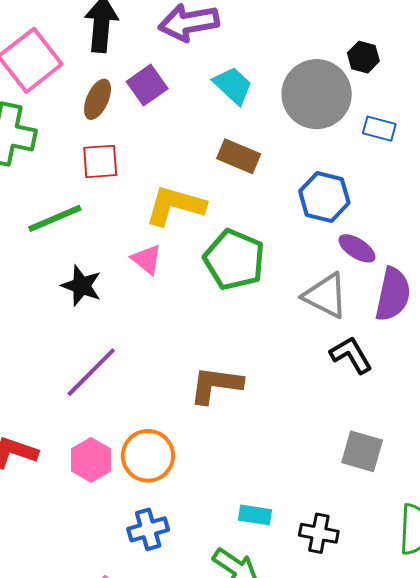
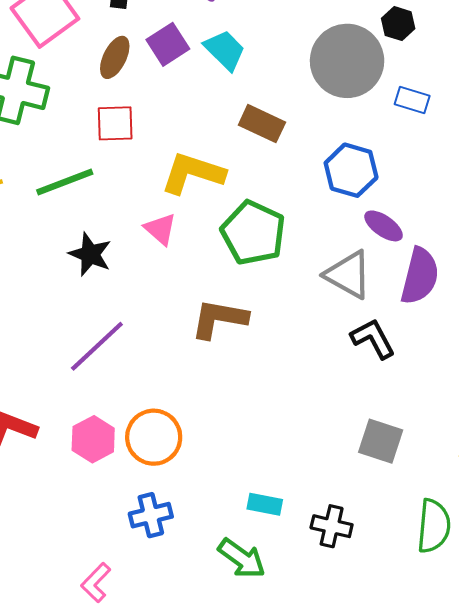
cyan trapezoid: (233, 85) -> (225, 50), moved
brown L-shape: (216, 385) -> (219, 319), moved

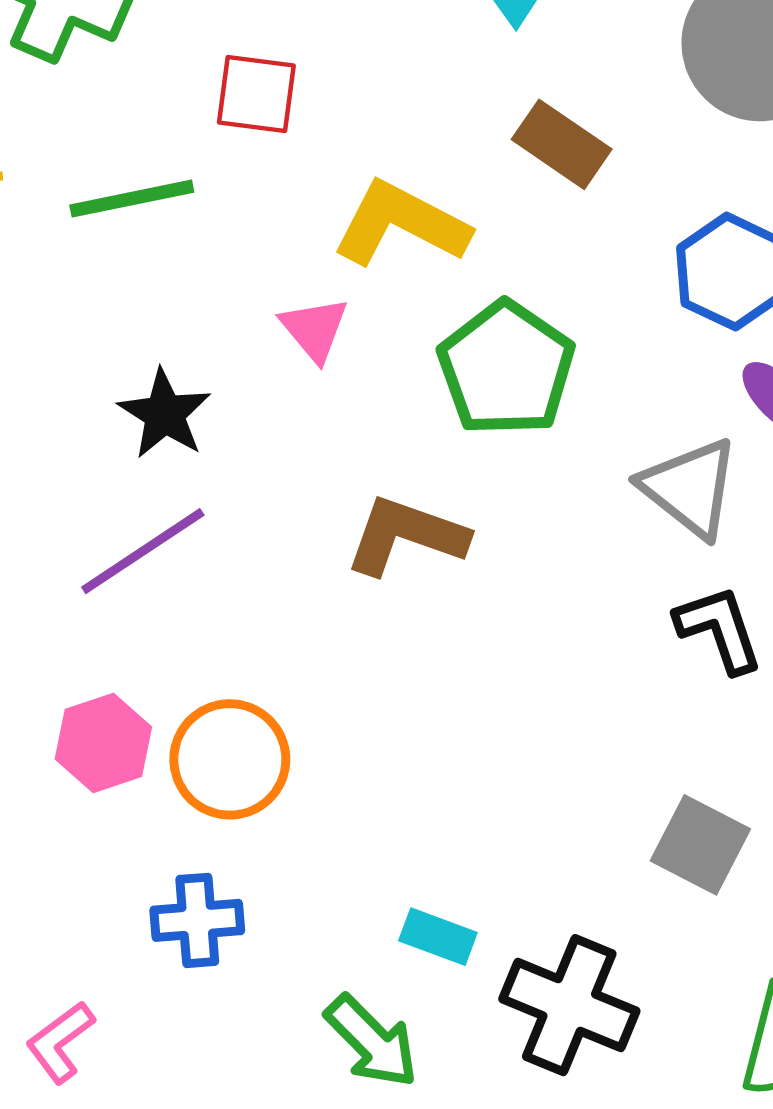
black star: (90, 254) -> (165, 414), moved
black cross: (332, 526) -> (569, 1005), size x1.5

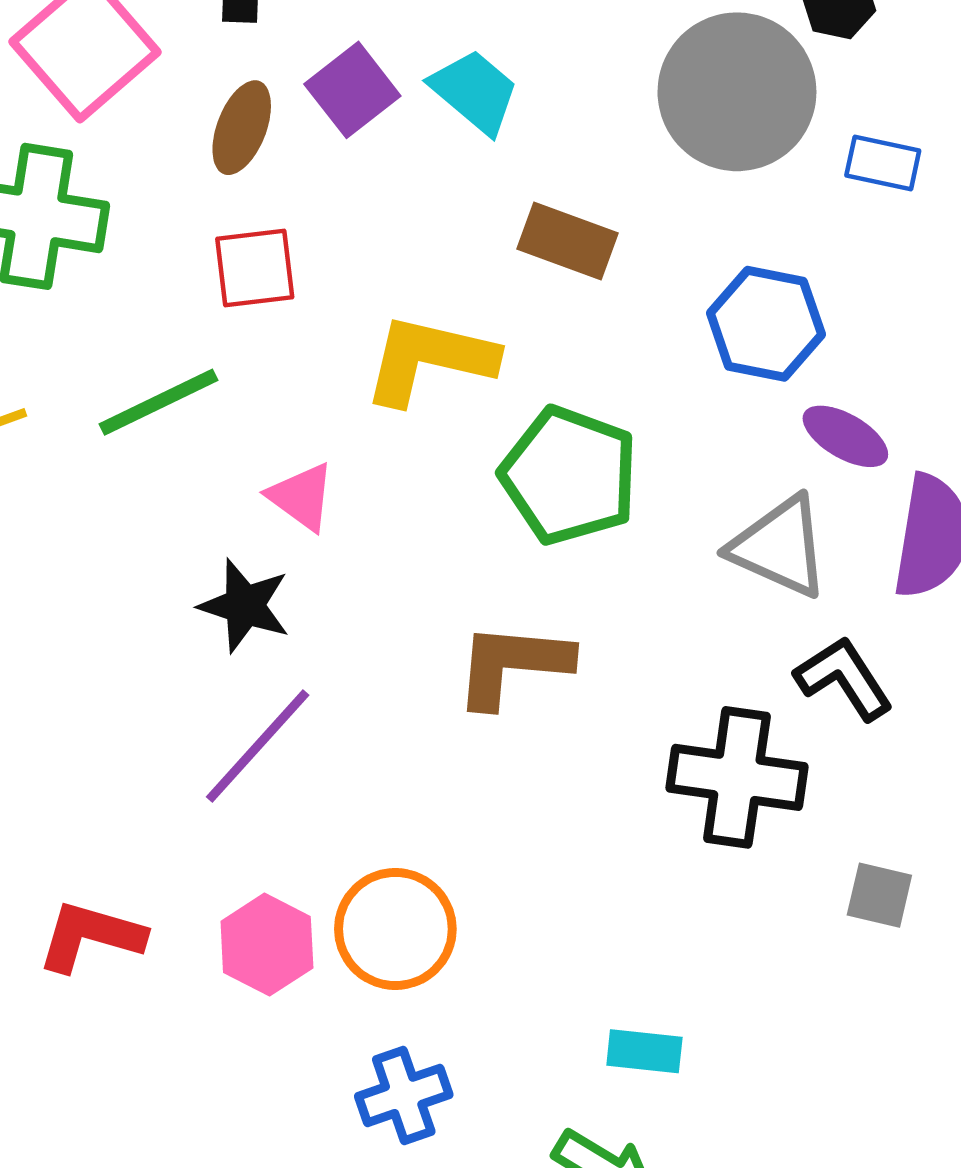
pink triangle: (314, 329) -> (302, 497), moved
gray square: (700, 845) -> (879, 895), size x0.7
black cross: (569, 1005) -> (737, 777), moved

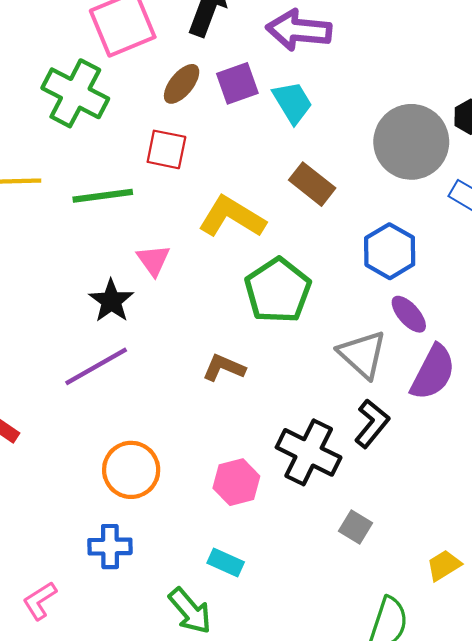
brown L-shape: (513, 665) -> (224, 368), size x0.7
black L-shape: (844, 678) -> (372, 423), turned 54
pink hexagon: (267, 945) -> (236, 482), moved

